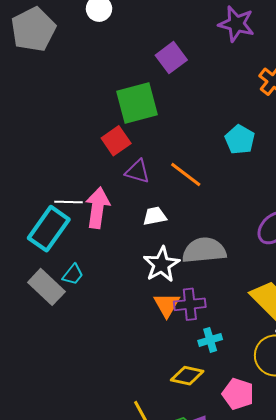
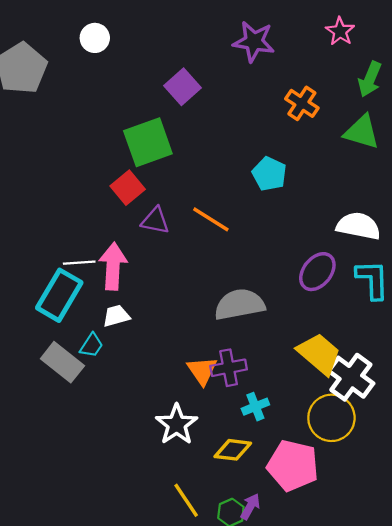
white trapezoid: (155, 216) -> (116, 316), moved
white star: (162, 264) -> (177, 424), moved
pink pentagon: (238, 394) -> (293, 466), size x1.4

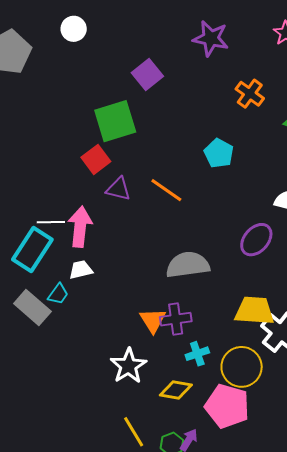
yellow trapezoid: (319, 354) -> (255, 311), turned -39
yellow circle: (331, 418) -> (242, 367), moved

